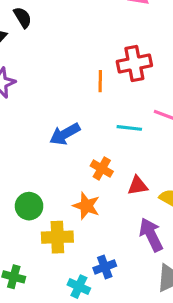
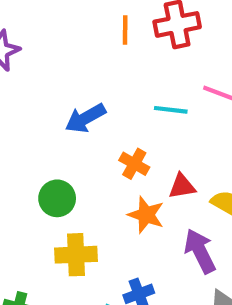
orange line: (100, 81) -> (125, 30), moved
green circle: (29, 206) -> (57, 198), moved
orange star: (86, 206) -> (146, 215), moved

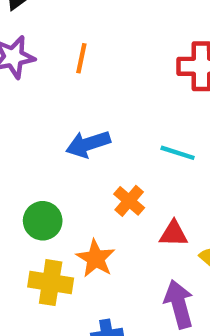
orange line: (125, 30) -> (81, 58), moved
orange star: (146, 215) -> (96, 258), moved

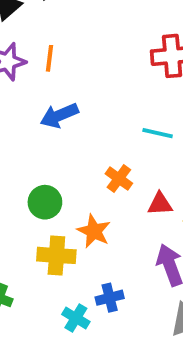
orange line: (81, 58) -> (50, 58), moved
blue arrow: (88, 144) -> (59, 115), moved

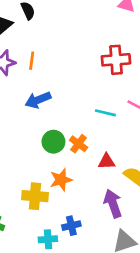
green circle: (45, 202) -> (53, 142), moved
orange star: (94, 231) -> (61, 180), turned 30
cyan cross: (76, 318) -> (48, 239), turned -36

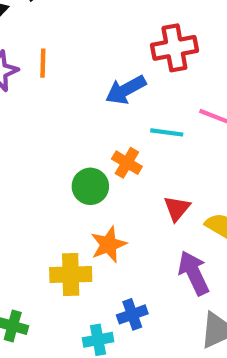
blue arrow: (38, 100) -> (126, 90), moved
orange cross: (79, 144) -> (127, 163), moved
red triangle: (107, 161) -> (177, 208), turned -42

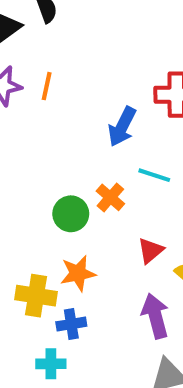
blue arrow: (126, 90) -> (122, 127), turned -45
blue cross: (132, 314) -> (71, 324), moved

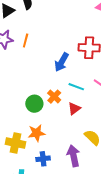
red triangle: (151, 250) -> (74, 109), moved
blue cross: (71, 324) -> (43, 159), moved

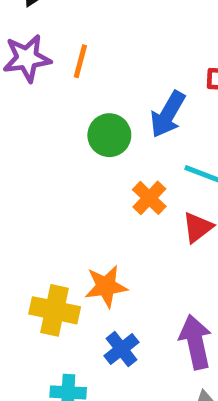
green circle: (34, 104) -> (109, 135), moved
blue cross: (43, 159) -> (121, 349), turned -32

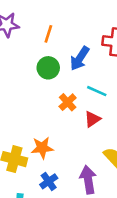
orange line: (80, 61) -> (48, 34), moved

